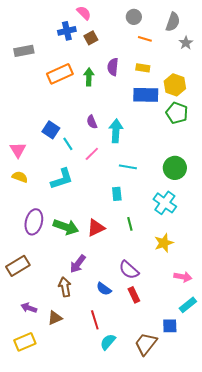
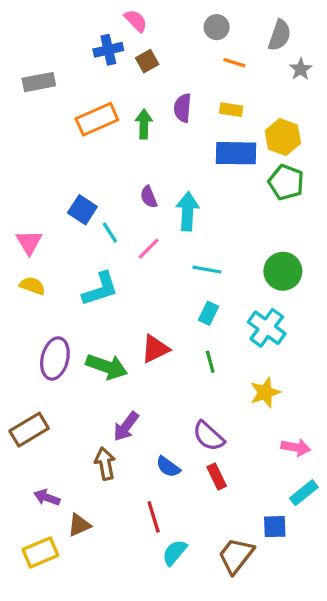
cyan rectangle: (117, 194) -> (209, 313), moved, turned 32
red triangle: (96, 228) -> (155, 349), moved
brown triangle: (55, 318) -> (79, 525), moved

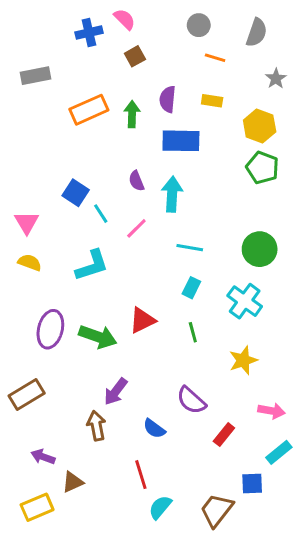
blue cross: (108, 50) -> (89, 33), moved
gray star: (301, 69) -> (276, 79), moved
blue rectangle: (236, 153) -> (181, 141), moved
red rectangle: (217, 476) -> (224, 435), moved, turned 65

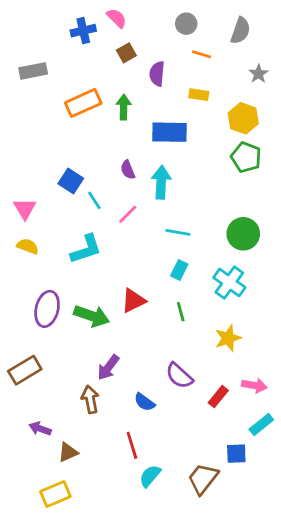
purple semicircle: (168, 99) -> (157, 74), moved
red rectangle: (224, 435) -> (218, 397), moved
yellow rectangle: (37, 507) -> (55, 494), moved

